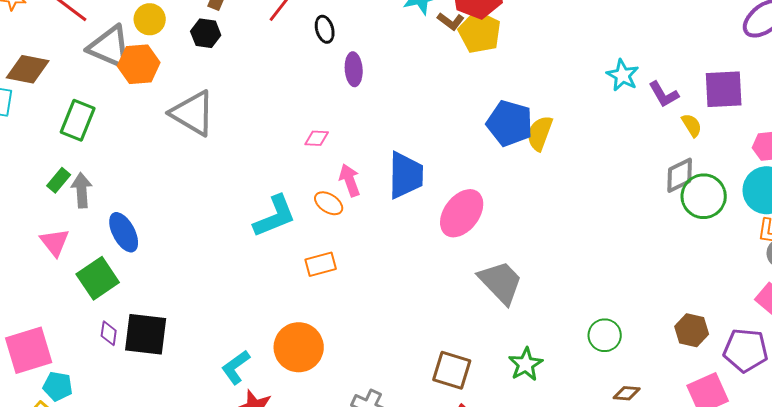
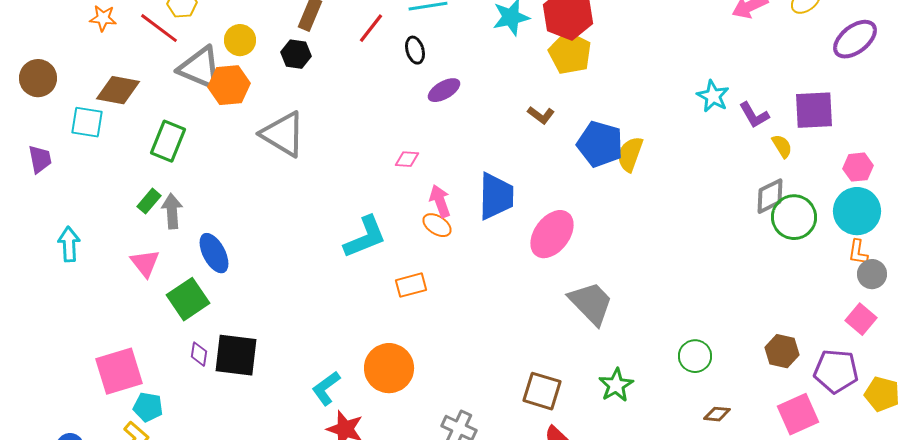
brown L-shape: (451, 21) -> (541, 115), moved
purple ellipse: (354, 69) -> (444, 90), turned 64
orange ellipse: (329, 203) -> (437, 225), moved

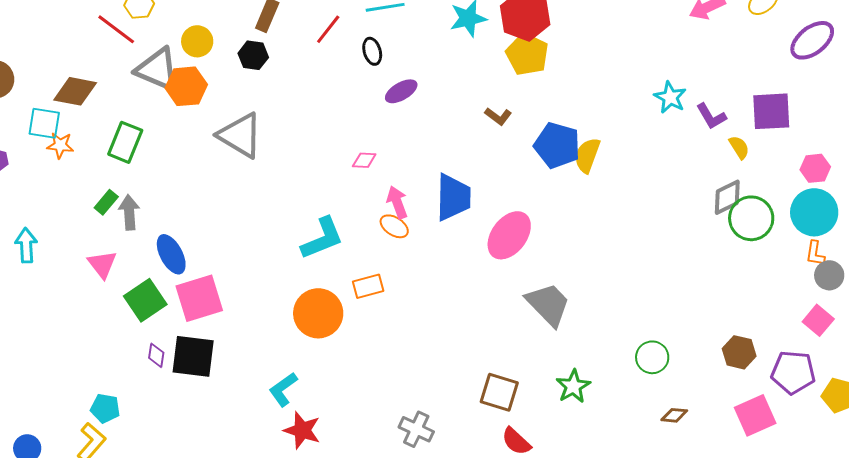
orange star: (103, 18) -> (60, 145), moved
orange circle: (389, 368) -> (318, 313), moved
pink square: (119, 371) -> (199, 298), moved

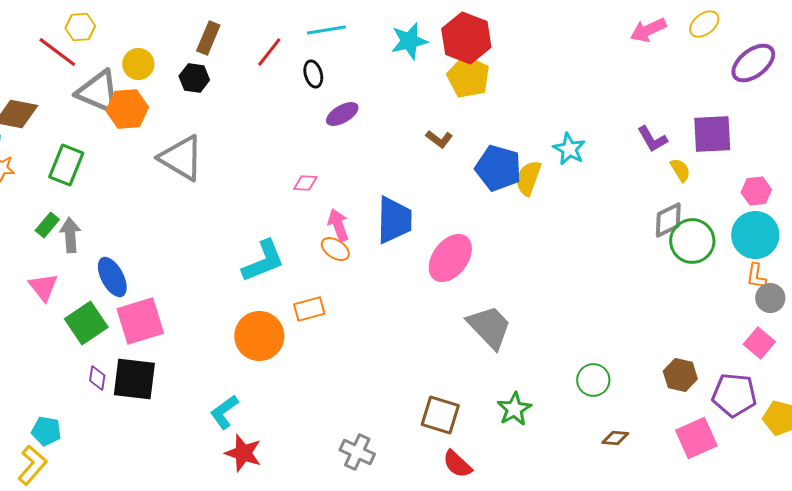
cyan star: (670, 97) -> (569, 149), moved

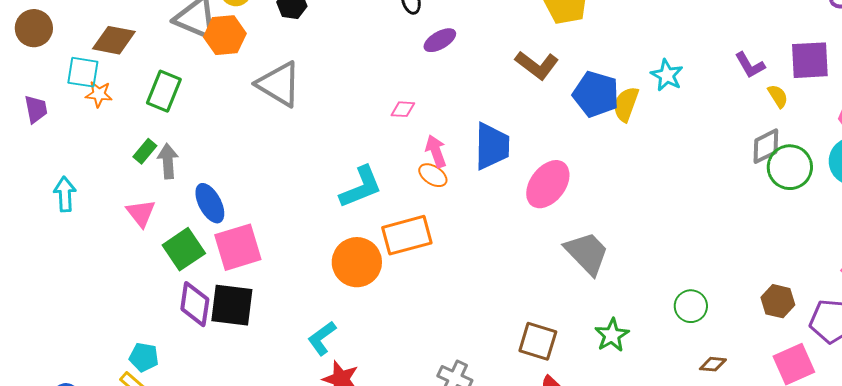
brown L-shape: (439, 139) -> (537, 65), size x1.6
orange rectangle: (309, 309) -> (407, 235), size x1.6
purple diamond: (97, 378) -> (195, 304), size x1.8

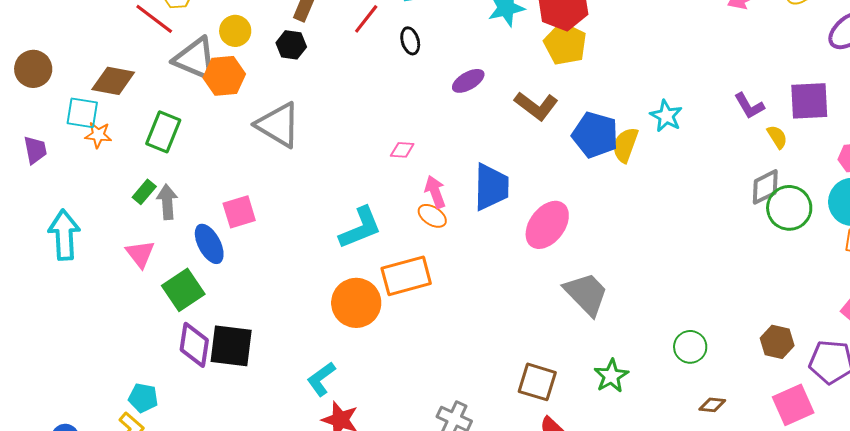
purple ellipse: (440, 40) -> (468, 81), moved
cyan arrow: (65, 194) -> (64, 235), size x1.4
pink square: (238, 247) -> (239, 212), moved, size x0.7

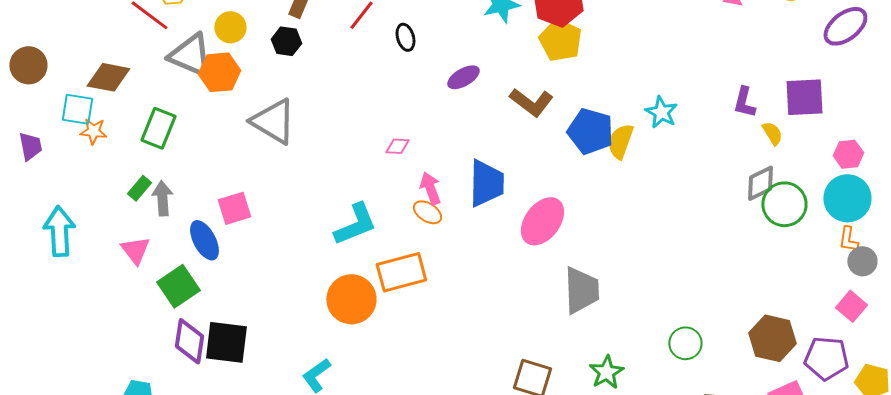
purple L-shape: (749, 106) -> (744, 102), turned 44
gray trapezoid: (586, 294) -> (581, 290), turned 42
brown hexagon: (777, 342) -> (772, 338), size x1.4

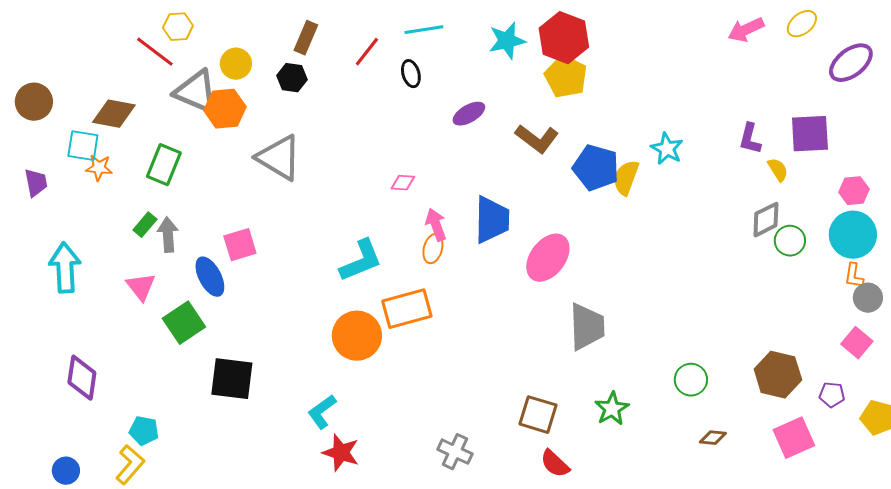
green circle: (784, 204) -> (790, 241), size x0.7
orange ellipse: (427, 212) -> (433, 249), turned 72
purple diamond: (189, 341) -> (82, 378), moved
purple pentagon: (826, 358) -> (832, 395), size x0.6

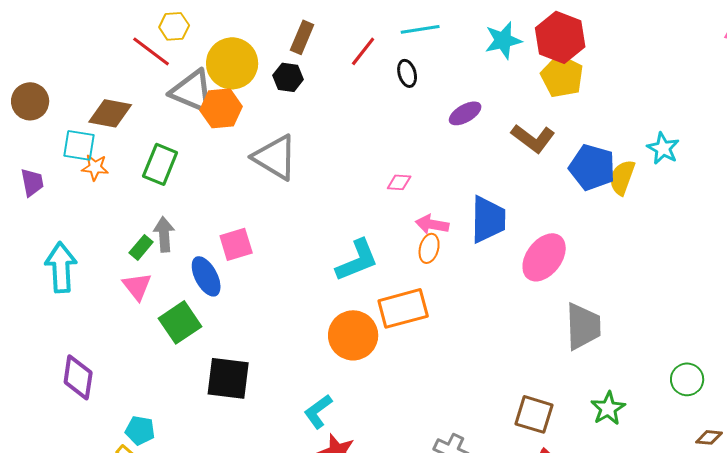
yellow circle: (236, 64) -> (232, 63), size x1.6
green rectangle: (145, 225) -> (141, 247), moved
pink arrow: (436, 225) -> (432, 224), turned -60

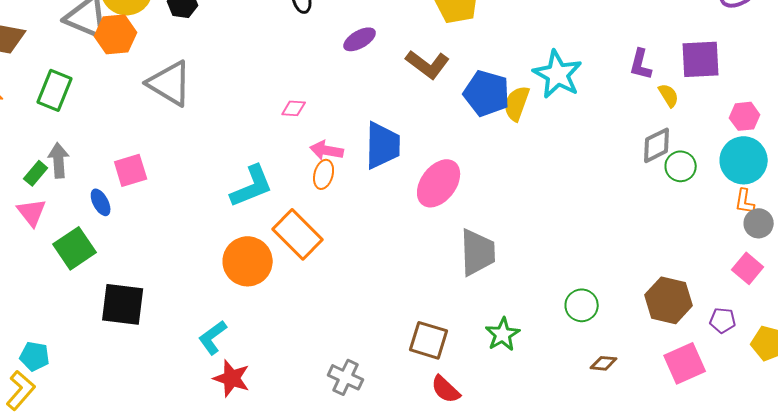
cyan star: (663, 148) -> (558, 74), size x1.5
blue ellipse: (206, 276) -> (101, 202), size x0.7
orange rectangle: (403, 308) -> (298, 234), turned 60

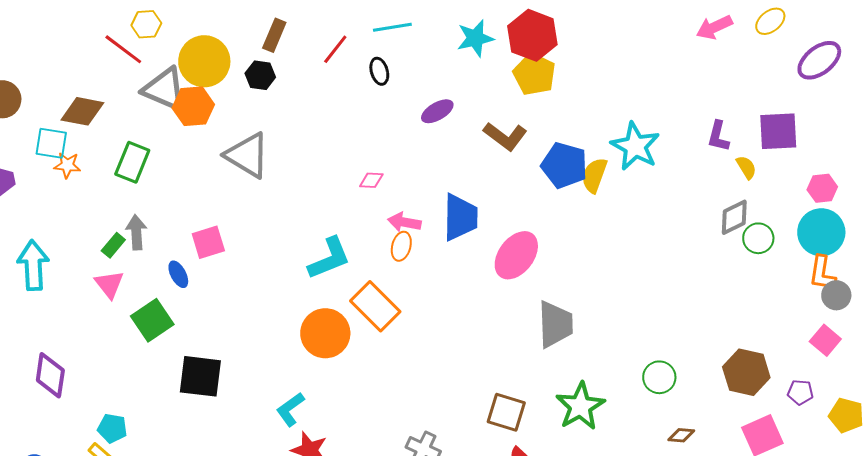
orange L-shape: (745, 201) -> (822, 273), size x1.4
green star: (503, 334) -> (580, 406), size x1.4

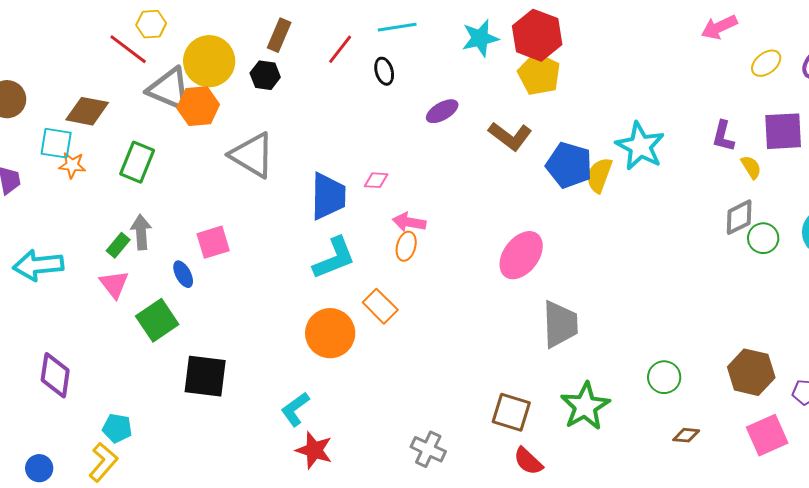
yellow ellipse: (770, 21) -> (766, 63), moved
blue trapezoid: (460, 217) -> (328, 196), moved
cyan arrow: (33, 265) -> (38, 265), turned -93
orange rectangle: (375, 306) -> (380, 306), size x0.7

